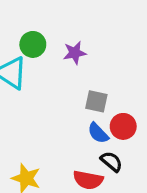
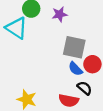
gray square: (96, 101) -> (74, 47), size x1.5

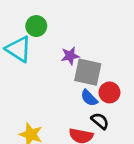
purple star: (60, 14) -> (70, 56), moved

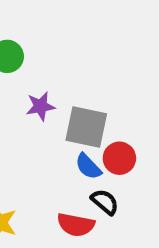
purple star: (70, 56) -> (40, 106), moved

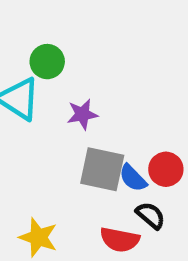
gray square: (86, 127) -> (102, 169), moved

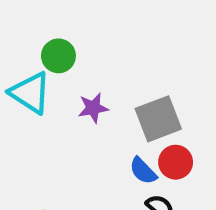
gray square: (102, 169) -> (158, 119), moved, turned -33

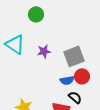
green circle: (58, 56) -> (36, 14), moved
blue semicircle: (143, 171) -> (67, 80), turned -56

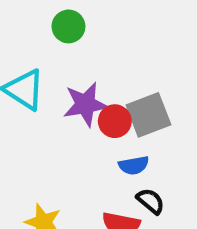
purple star: (44, 51) -> (85, 104), size x1.5
red circle: (82, 76) -> (115, 121), moved

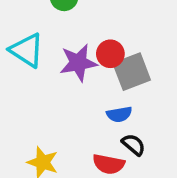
red circle: (115, 121) -> (110, 54), moved

